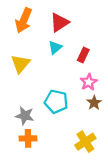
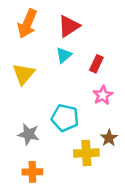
brown star: (94, 103) -> (109, 138), moved
orange cross: (28, 138) -> (32, 172), moved
yellow cross: (85, 142) -> (86, 153), moved, turned 30

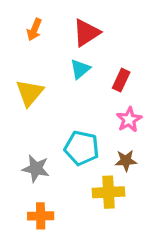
orange arrow: (27, 24) -> (34, 30), size x0.6
brown star: (109, 138) -> (126, 161), moved, turned 30

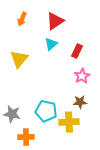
cyan pentagon: (82, 148) -> (46, 111), moved
gray star: (36, 169) -> (12, 114), moved

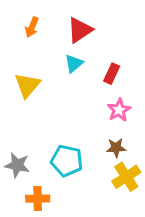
yellow cross: (69, 122) -> (126, 177), moved, turned -30

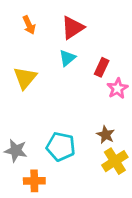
orange arrow: (32, 27) -> (29, 25), turned -48
pink star: (119, 110) -> (118, 88), moved
brown star: (116, 148) -> (106, 135), turned 30

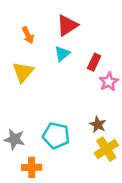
orange arrow: (29, 25) -> (28, 35), moved

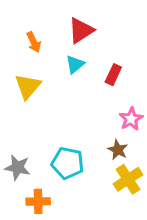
pink star: (109, 82) -> (131, 119), moved

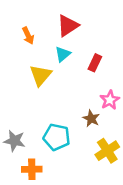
yellow triangle: (28, 86) -> (40, 75), moved
brown star: (118, 150) -> (91, 118), moved

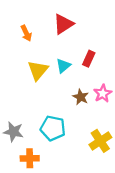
cyan triangle: (63, 54) -> (63, 66), moved
brown star: (91, 118) -> (81, 97), moved

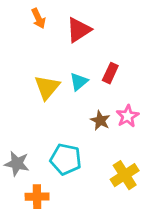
orange arrow: (26, 33) -> (38, 18), moved

